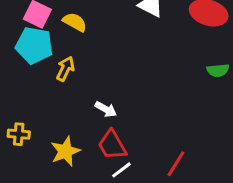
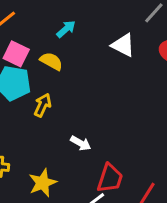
red trapezoid: (112, 145) -> (110, 178), moved, turned -132

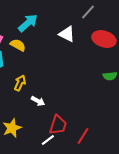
cyan arrow: (66, 29) -> (28, 23), size x1.5
yellow arrow: (43, 105) -> (20, 83), moved

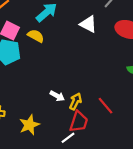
yellow arrow: (20, 83) -> (75, 101), moved
red line: (83, 136) -> (105, 106), moved, turned -72

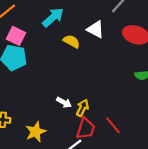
yellow semicircle: (36, 36) -> (72, 41), moved
red line: (105, 106) -> (113, 125), moved

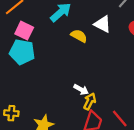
white arrow: (64, 102) -> (81, 90), moved

